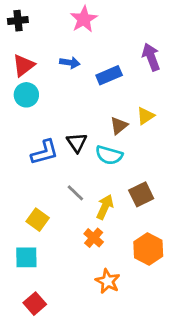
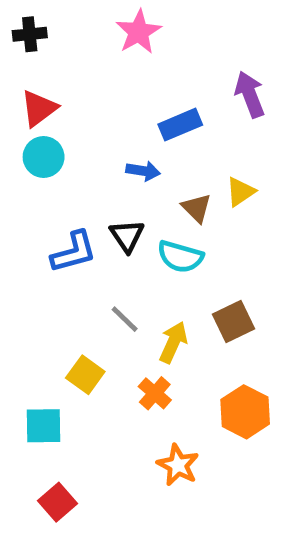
blue arrow: (70, 63) -> (143, 171), moved
brown triangle: (119, 126) -> (196, 208), turned -36
yellow square: (38, 220) -> (85, 375), moved

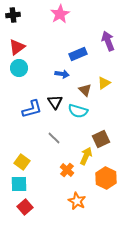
yellow arrow: (173, 342) -> (86, 156), moved
yellow square: (85, 375) -> (22, 162), moved
red square: (57, 502) -> (25, 207), moved

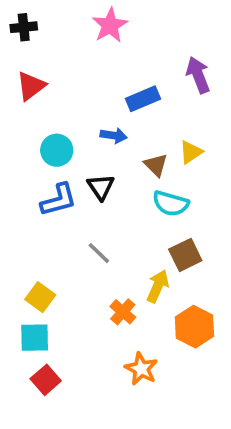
cyan circle: (19, 68) -> (57, 150), moved
cyan semicircle: (78, 111) -> (171, 203), moved

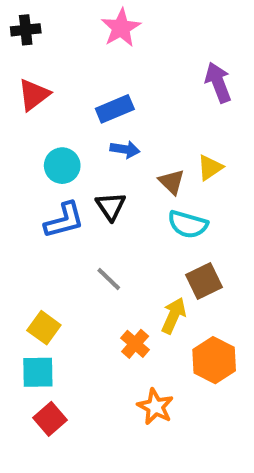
blue rectangle: (143, 99) -> (115, 109), moved

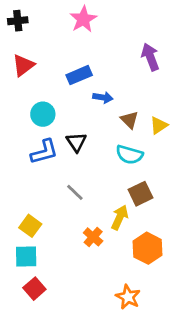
blue arrow: (125, 149) -> (103, 97), moved
yellow triangle: (210, 168) -> (159, 125), moved
brown triangle: (172, 182) -> (129, 120), moved
orange star: (155, 407) -> (128, 297), moved

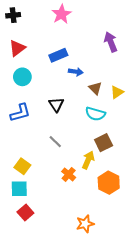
cyan circle: (43, 114) -> (22, 77), moved
blue L-shape: (44, 152) -> (20, 113), moved
orange star: (128, 297) -> (85, 224), moved, turned 30

